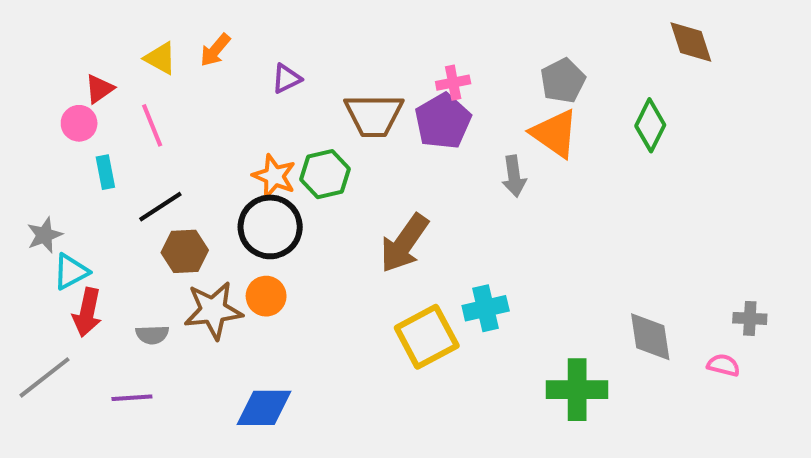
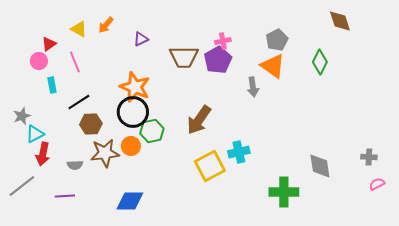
green hexagon: (325, 174) -> (152, 131), moved
orange star: (274, 176) -> (135, 87), size x1.4
pink semicircle: (723, 365) -> (377, 184), moved, turned -42

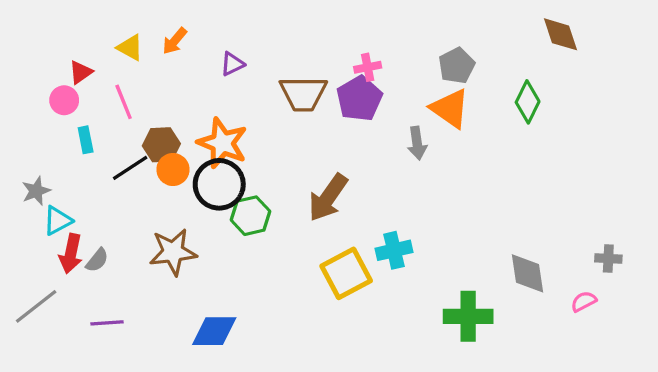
brown hexagon: (91, 124) -> (161, 145), moved
orange circle: (131, 146) -> (173, 170), moved
gray semicircle: (75, 165) -> (97, 260), moved, turned -49
pink semicircle: (377, 184) -> (584, 301), moved

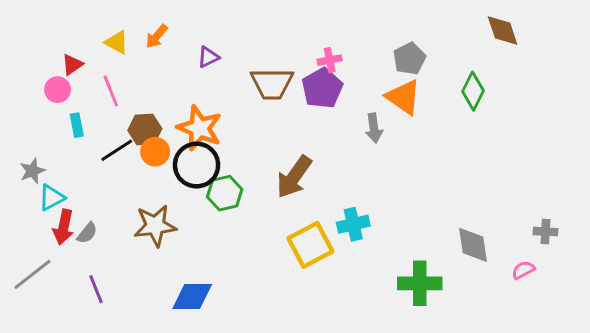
purple line: (107, 323) -> (96, 289), turned 72

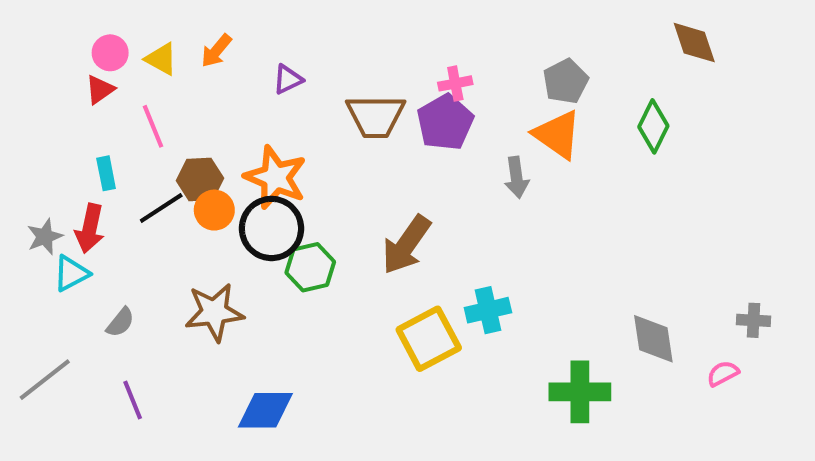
pink circle: (58, 90) -> (110, 53), moved
red arrow: (63, 227) -> (90, 228), moved

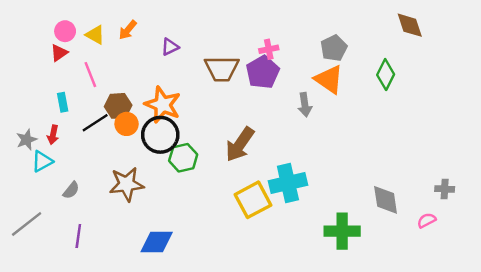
red arrow: (90, 228) -> (53, 135), size x0.7
cyan cross: (488, 310) -> (288, 183), size x1.4
purple line: (133, 400) -> (78, 236), turned 30

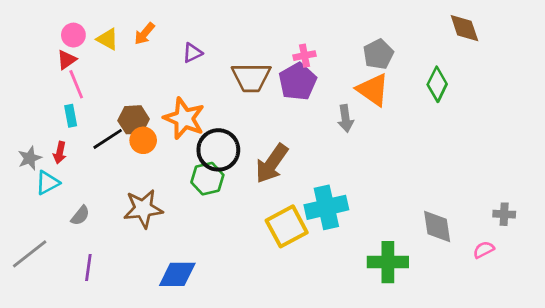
pink line: (90, 75) -> (76, 84), moved
black circle: (160, 135) -> (218, 150), moved

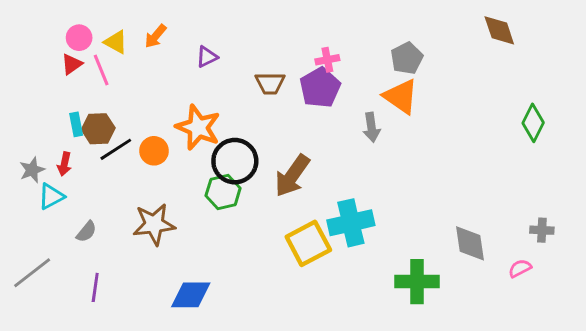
brown trapezoid: (251, 77) -> (270, 83), size x0.7
pink line: (76, 84) -> (101, 70), moved
green diamond: (437, 84) -> (533, 123), moved
brown hexagon: (134, 120) -> (98, 129), moved

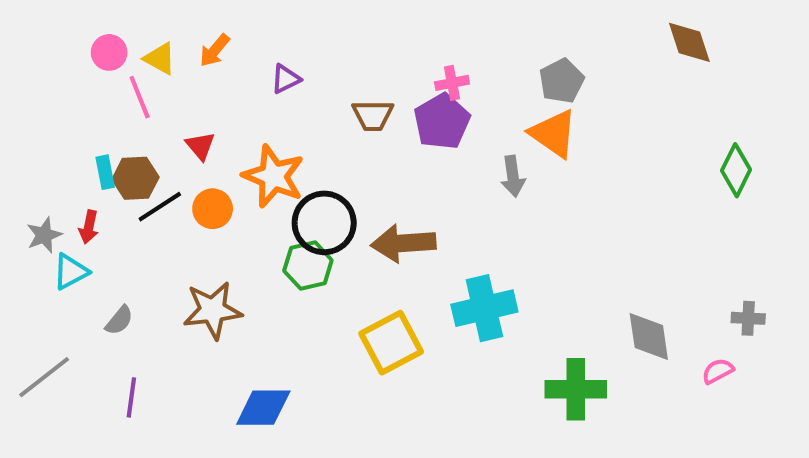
red triangle: (72, 64) -> (200, 146), moved, turned -35
brown arrow: (292, 176) -> (403, 243), turned 51
yellow square: (308, 243) -> (391, 343), moved

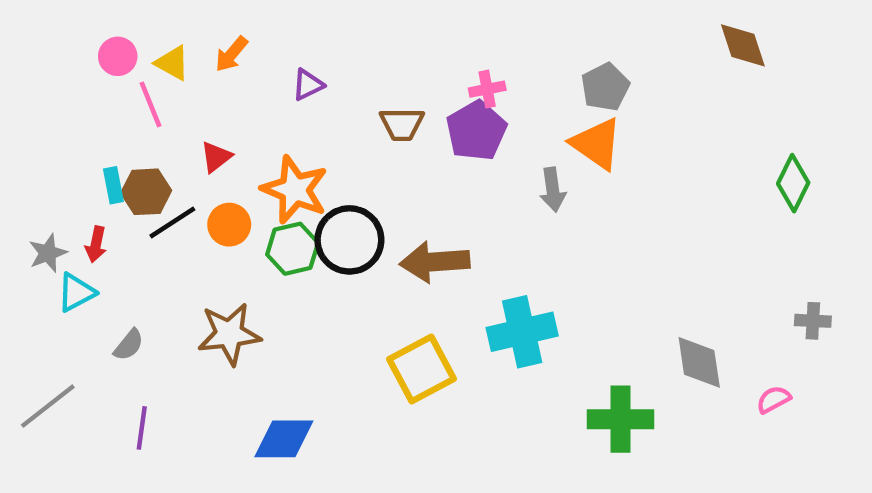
red triangle: (200, 146) -> (216, 157), turned 32
green hexagon: (308, 266) -> (293, 249), moved
gray cross: (748, 318) -> (813, 321), moved

